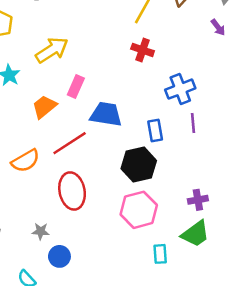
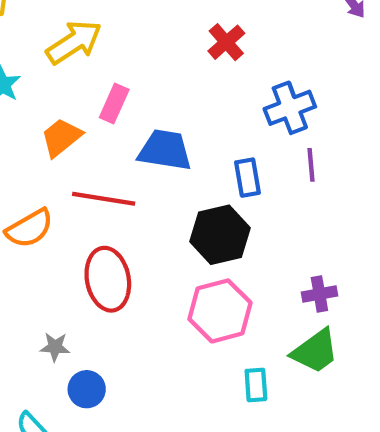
red cross: (143, 50) -> (226, 42), turned 30
red line: (70, 143) -> (104, 199), turned 42

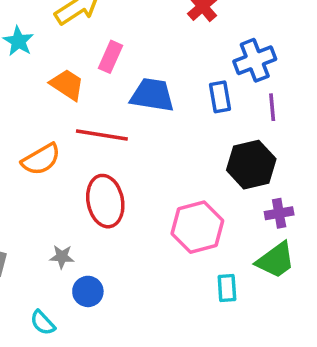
orange trapezoid: (61, 137) -> (67, 85), turned 72
blue rectangle: (247, 178) -> (220, 97), moved
black hexagon: (220, 235) -> (251, 165), moved

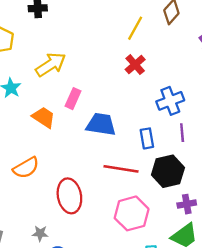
blue rectangle: (220, 97) -> (147, 138), moved
red line: (102, 135) -> (121, 169), moved

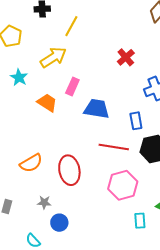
yellow line: (135, 28) -> (71, 26), moved
orange semicircle: (26, 168) -> (31, 163), moved

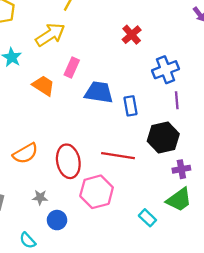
blue rectangle: (136, 121) -> (130, 106), moved
red line: (114, 147) -> (118, 156), moved
pink hexagon: (123, 185) -> (97, 192), moved
cyan rectangle: (140, 221) -> (147, 218), turned -42

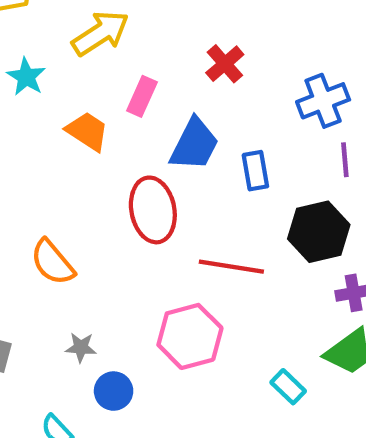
red cross: (132, 35) -> (225, 64), moved
blue trapezoid: (99, 92) -> (194, 144), turned 108
orange semicircle: (25, 153) -> (52, 262), turned 80
red ellipse: (68, 161) -> (153, 210), moved

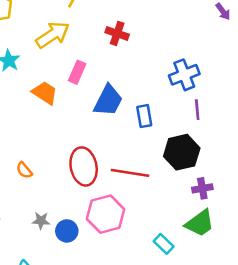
red cross: (225, 64) -> (117, 33), moved, turned -30
red ellipse: (153, 210) -> (84, 166), moved
orange semicircle: (52, 262) -> (24, 170), size x0.6
blue circle: (114, 391) -> (67, 231), moved

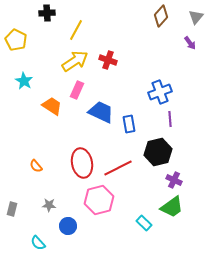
yellow arrow: (53, 35) -> (75, 61), moved
blue trapezoid: (108, 101) -> (101, 112), turned -92
red line: (130, 173) -> (118, 168), turned -36
purple cross: (202, 188) -> (174, 180), turned 35
blue circle: (67, 231) -> (68, 226), moved

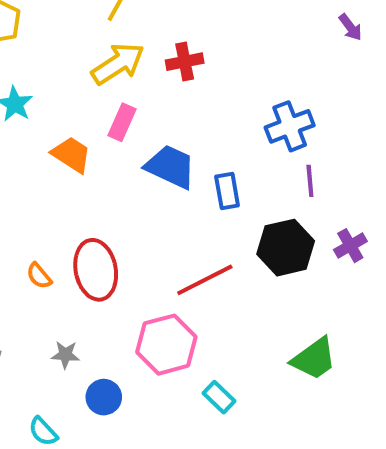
red cross: (108, 60) -> (185, 62), turned -30
red ellipse: (82, 163) -> (96, 270), moved
purple cross: (174, 180) -> (350, 246), moved, turned 35
cyan rectangle: (144, 223) -> (219, 397), moved

